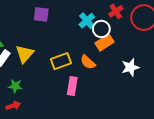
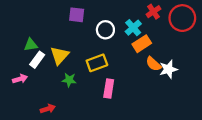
cyan cross: (87, 21) -> (133, 28), moved
white circle: (101, 29) -> (105, 30), moved
orange semicircle: (88, 62) -> (153, 64), moved
green star: (15, 86) -> (69, 80), moved

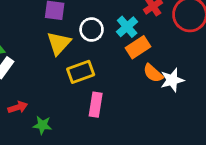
yellow triangle: (60, 55) -> (59, 43), moved
green star: (69, 80) -> (42, 125), moved
red arrow: (48, 109) -> (18, 107), moved

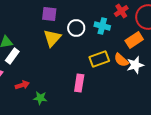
cyan cross: (127, 27) -> (102, 26), turned -35
orange rectangle: (138, 47) -> (134, 40), moved
yellow rectangle: (81, 72) -> (99, 59), moved

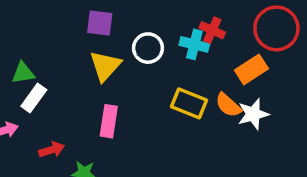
red cross: (121, 11) -> (212, 30), moved, turned -32
yellow rectangle: (99, 59) -> (189, 103), turned 42
pink rectangle: (79, 83) -> (109, 121), moved

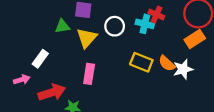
orange rectangle: (251, 69) -> (195, 39), moved
green triangle: (23, 73) -> (62, 26), moved
red arrow: (52, 150) -> (52, 92), size x1.6

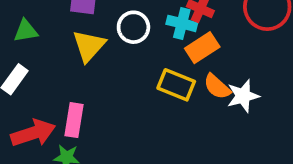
green triangle: (62, 26) -> (26, 31), moved
orange rectangle: (195, 39) -> (202, 48), moved
pink rectangle: (89, 74) -> (74, 120), moved

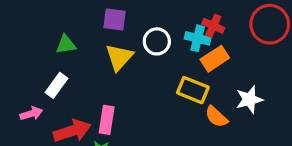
orange semicircle: (217, 87) -> (216, 117), moved

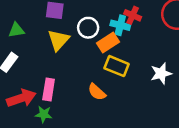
orange rectangle: (215, 59) -> (108, 43), moved
orange semicircle: (216, 117) -> (97, 92), moved

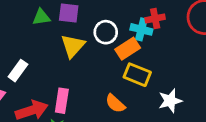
red cross: (133, 15) -> (155, 18), turned -35
green triangle: (16, 30) -> (41, 17), moved
white star: (161, 73) -> (170, 101), moved

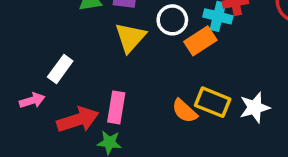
yellow rectangle: (137, 75) -> (213, 102), moved

